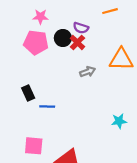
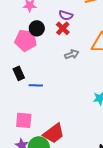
black circle: (63, 38) -> (37, 28), moved
pink pentagon: (36, 42) -> (26, 40), moved

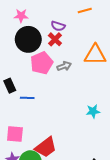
black circle: (37, 28) -> (28, 39), size x1.6
pink pentagon: (26, 40) -> (42, 63), moved, turned -30

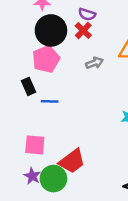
pink pentagon: (42, 63) -> (46, 59), moved

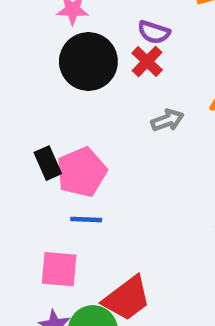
pink pentagon: (46, 59) -> (82, 172), moved
blue line: (50, 101) -> (86, 219), moved

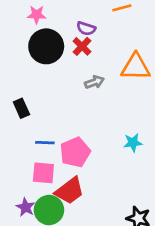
pink pentagon: (82, 172) -> (75, 152), moved
pink square: (59, 269) -> (43, 173), moved

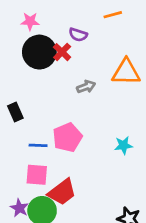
red cross: (82, 46) -> (62, 52), moved
pink pentagon: (75, 152) -> (67, 137), moved

